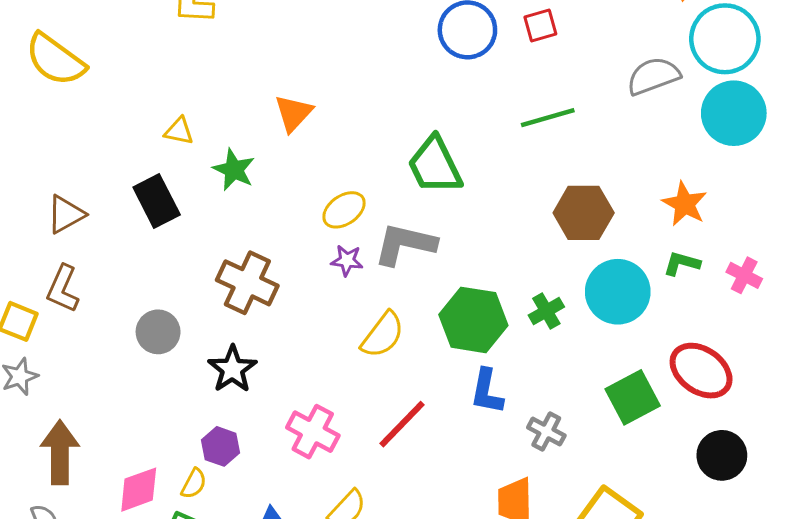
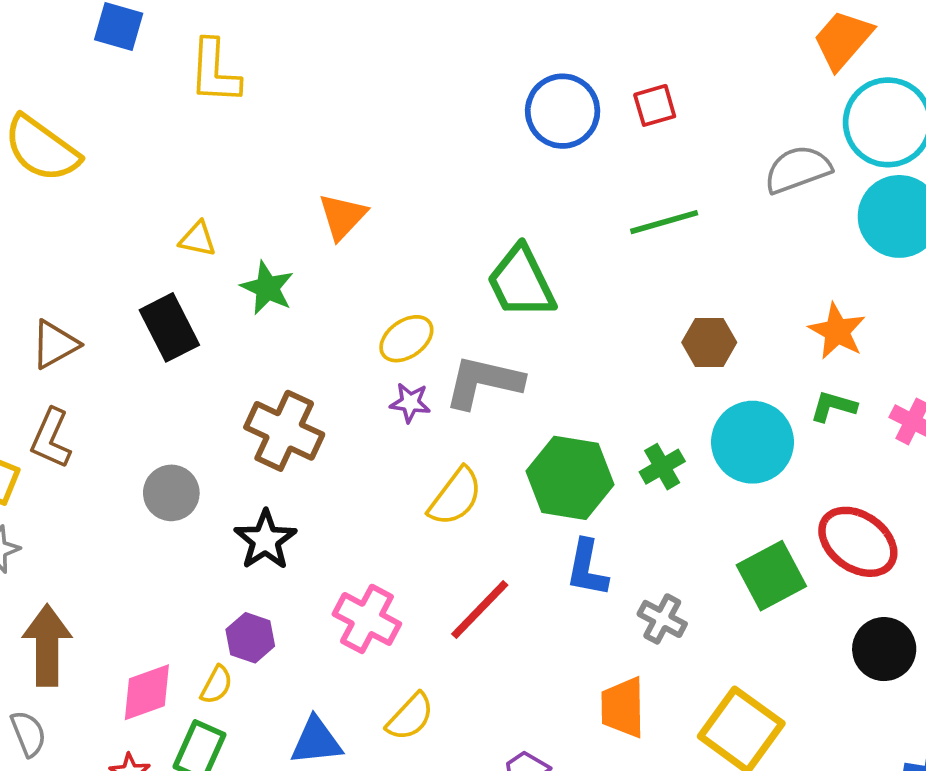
brown hexagon: (584, 213) -> (709, 342), size x0.7

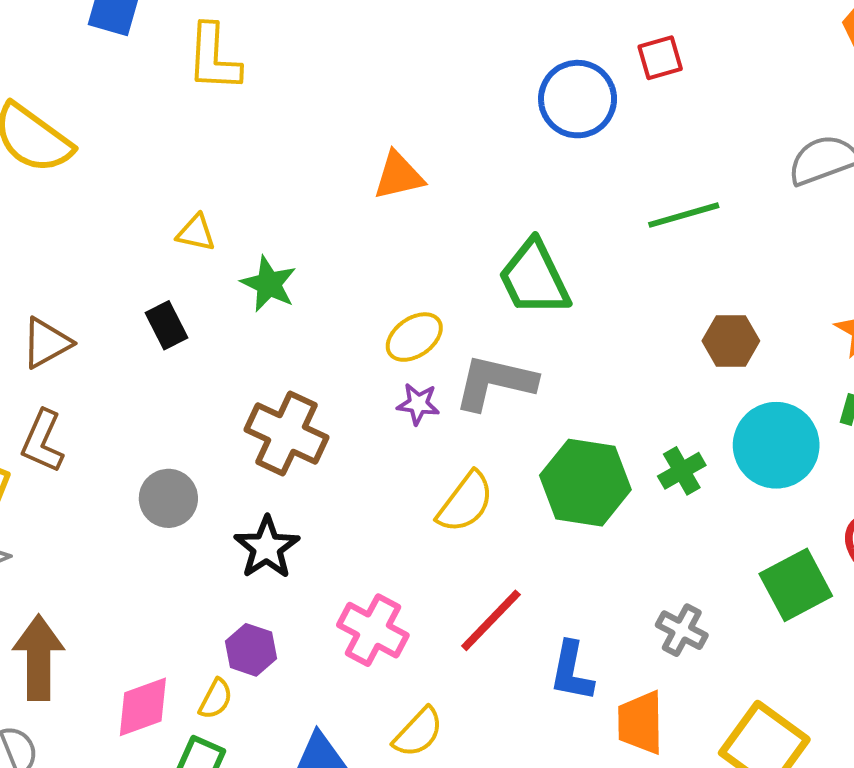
red square: (655, 105) -> (660, 58), moved
orange triangle: (342, 216) -> (399, 176), moved, turned 34
black rectangle: (169, 327) -> (166, 325), size x0.7
blue L-shape: (587, 568) -> (572, 671), moved

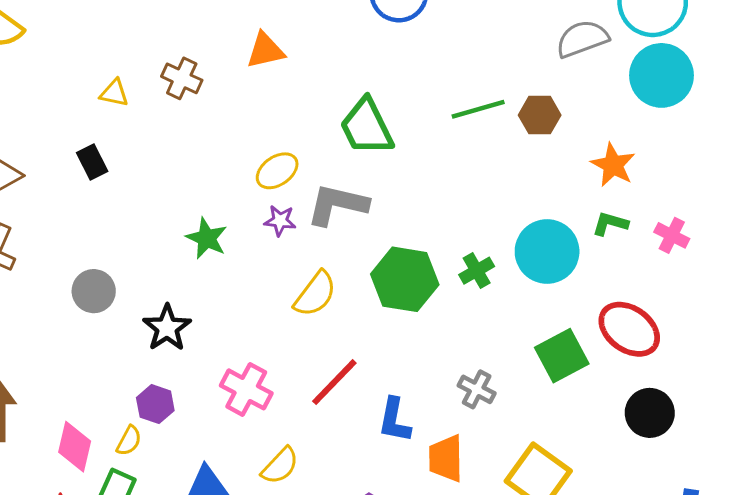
green line: (684, 215) -> (478, 109), moved
green star: (269, 284) -> (207, 238), moved
brown hexagon: (731, 341) -> (540, 115), moved
brown cross: (286, 433) -> (182, 78), moved, size x0.7
pink diamond: (143, 707) -> (75, 447), turned -57

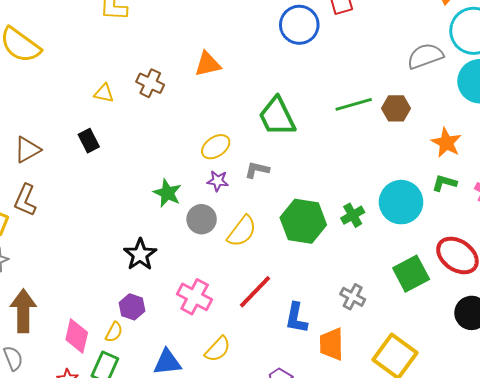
gray L-shape: (337, 205) -> (257, 170), size x0.6
gray circle: (94, 291) -> (202, 219), moved

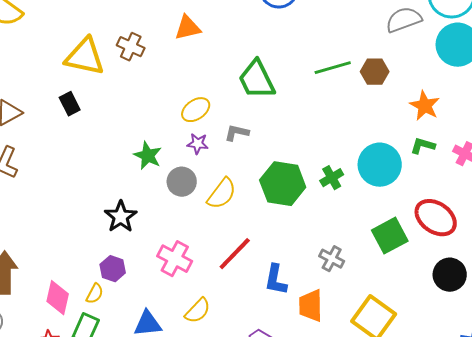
yellow triangle: (104, 93) -> (85, 57), size x2.0

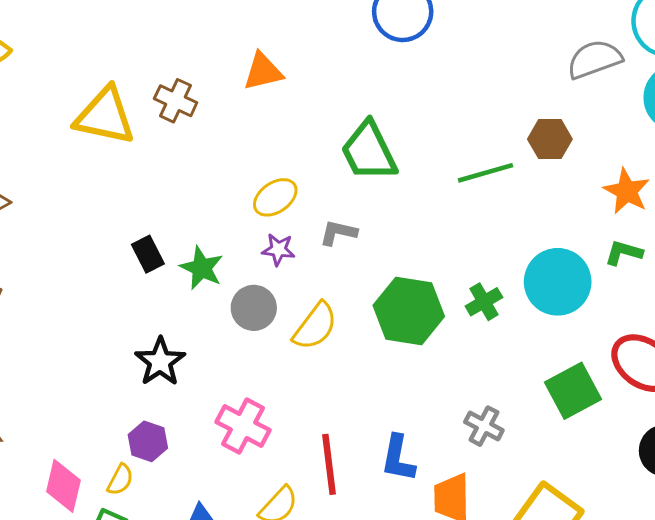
green line: (333, 68) -> (486, 173), moved
black rectangle: (70, 104) -> (148, 254), moved
red line: (235, 254) -> (329, 464), moved, turned -51

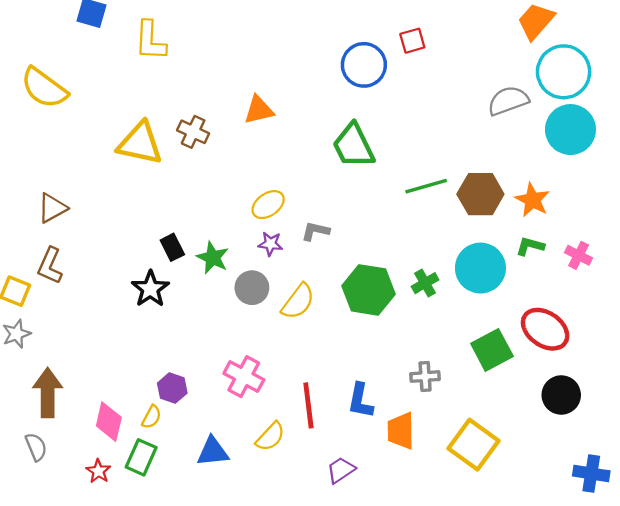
brown hexagon: (550, 139) -> (480, 194), moved, size x1.4
green trapezoid: (369, 151) -> (353, 146), moved
black star: (160, 362) -> (150, 289), moved
gray cross: (484, 426) -> (425, 377), turned -32

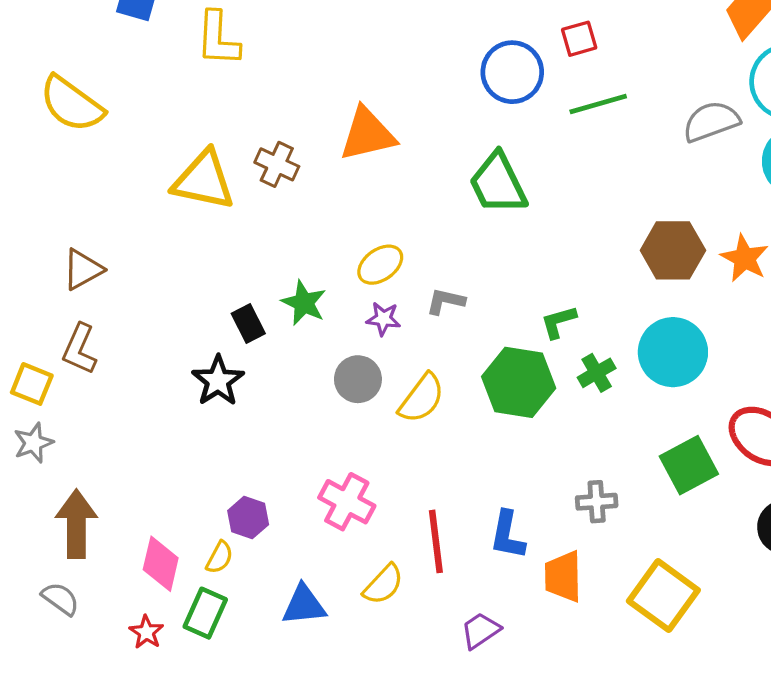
orange triangle: (259, 110) -> (367, 134), size x1.4
green line: (426, 186) -> (598, 104), moved
green L-shape: (530, 246) -> (558, 322), moved, turned -32
green star: (213, 258) -> (304, 303), moved
gray semicircle: (36, 447) -> (60, 599), turned -32

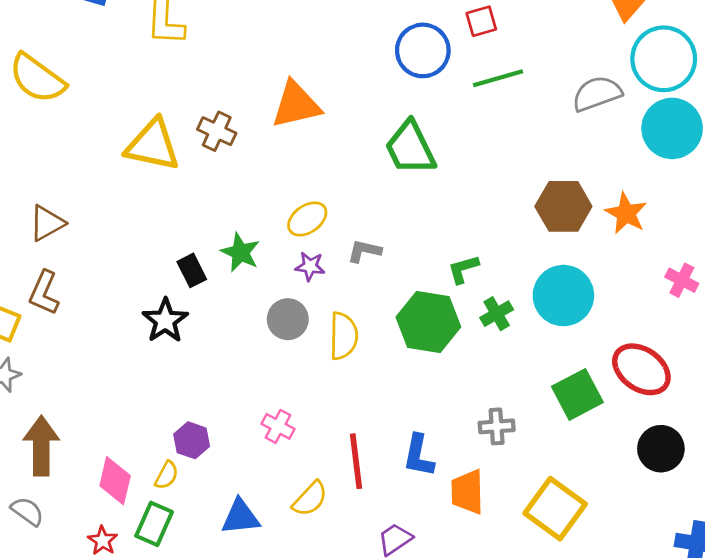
yellow semicircle: (422, 398) -> (343, 336), turned -36
pink cross: (347, 502) -> (278, 426), size x0.7

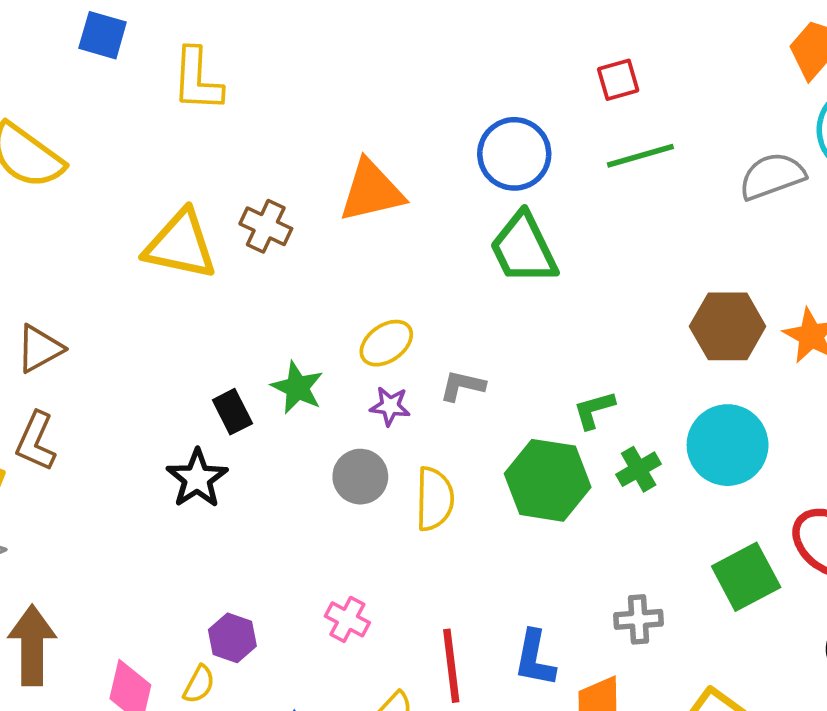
blue circle: (423, 50) -> (514, 154), moved

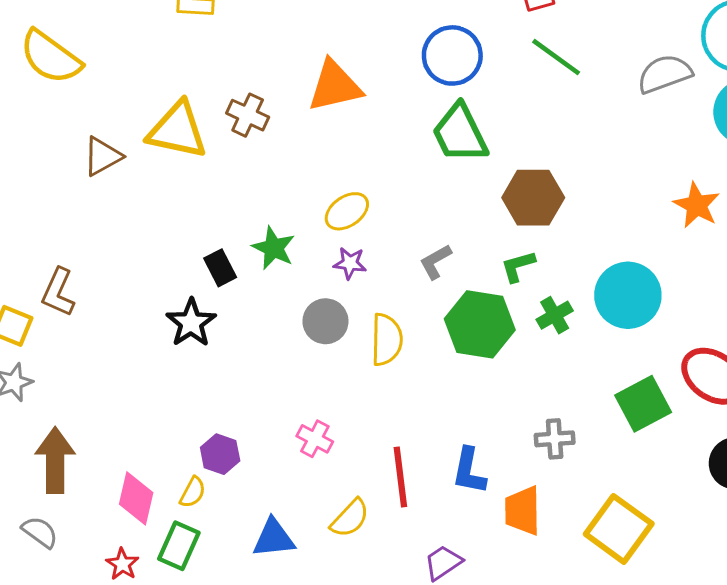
green line: (640, 156) -> (556, 57), turned 52
brown hexagon: (728, 326) -> (533, 198), moved
brown triangle: (40, 349) -> (102, 156), moved
gray L-shape: (462, 386) -> (435, 262), moved, turned -42

